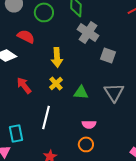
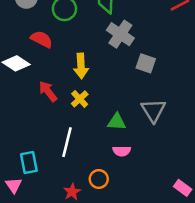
red arrow: (24, 85) -> (48, 91), moved
green triangle: (81, 92) -> (117, 122), moved
orange circle: (86, 144) -> (99, 179), moved

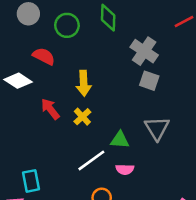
gray cross: (120, 34) -> (144, 51), moved
white line: (67, 142) -> (91, 160), moved, turned 40

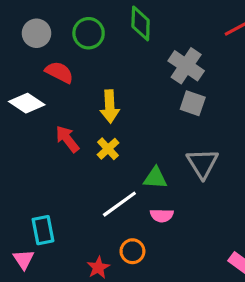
gray circle: (28, 14) -> (36, 33), moved

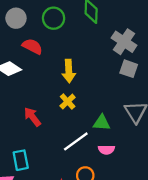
red arrow: (67, 139) -> (32, 117), moved

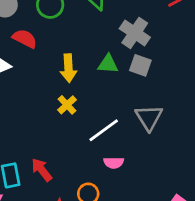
red arrow: (32, 117) -> (42, 170), moved
green triangle: (102, 123) -> (108, 64), moved
white line: (76, 141) -> (104, 130), moved

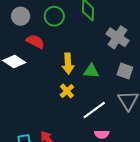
green triangle: (108, 64) -> (91, 71), moved
gray square: (140, 65) -> (125, 71), moved

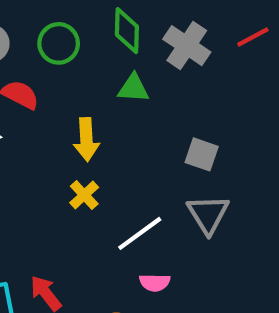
gray cross: (118, 37) -> (187, 46), moved
green triangle: (91, 71) -> (133, 88), moved

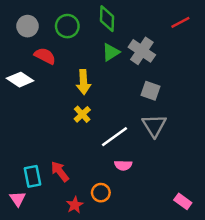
gray cross: (187, 46) -> (142, 51), moved
green triangle: (133, 88) -> (111, 52), turned -36

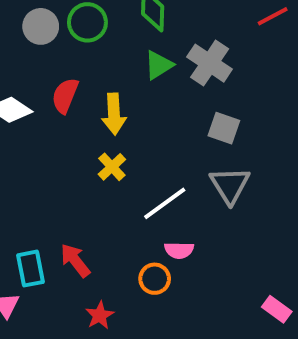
gray circle: (28, 26) -> (41, 26), moved
red semicircle: (45, 56) -> (65, 96), moved, turned -95
orange circle: (101, 193) -> (155, 279), moved

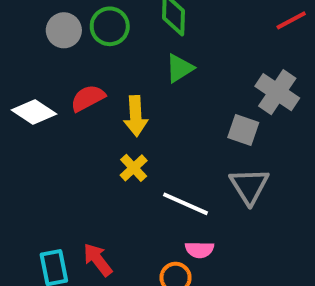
gray cross: (210, 63) -> (277, 92), moved
red semicircle: (65, 96) -> (88, 98), turned 40
white line: (165, 203) -> (186, 204), turned 60

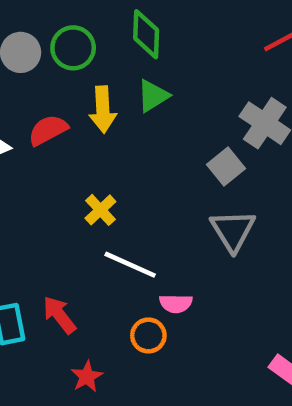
yellow arrow: (136, 116) -> (103, 109), moved
gray square: (243, 130) -> (226, 167), turned 32
white line: (186, 204) -> (130, 265), moved

